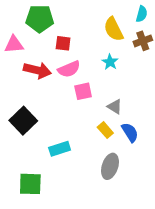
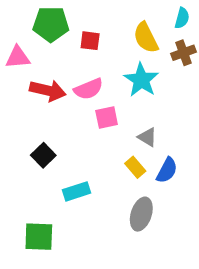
red square: (63, 43) -> (90, 41), moved
cyan star: (110, 62) -> (141, 80), size x1.6
black square: (23, 121) -> (43, 155), moved, size x0.7
blue semicircle: (130, 132) -> (167, 170), turned 60

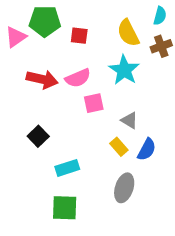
pink triangle: (18, 57) -> (16, 37), moved, turned -30
green square: (39, 237) -> (65, 208), moved

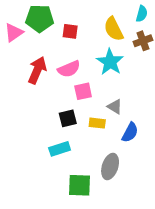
red arrow: (42, 79) -> (37, 70), turned -80
black square: (38, 136) -> (68, 118), moved, turned 30
yellow rectangle: (119, 147) -> (97, 123), moved, turned -42
green square: (65, 208) -> (80, 185), moved

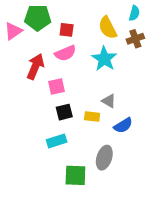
pink semicircle: (69, 69) -> (65, 53), moved
pink square: (83, 91) -> (57, 87), moved
blue semicircle: (130, 132) -> (123, 125), turned 30

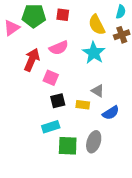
red square: (67, 30) -> (63, 15), moved
pink square: (57, 87) -> (51, 78), turned 35
green square: (75, 175) -> (68, 146), moved

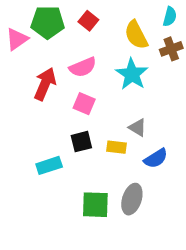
red square: (63, 15) -> (88, 21), turned 32
pink square: (51, 78) -> (84, 104), moved
cyan rectangle: (51, 127) -> (49, 165), moved

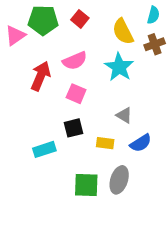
yellow rectangle: (116, 147) -> (105, 143), moved

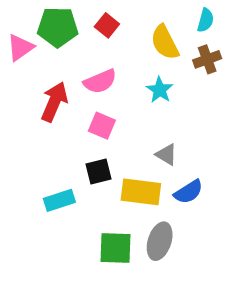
cyan star: (119, 67) -> (160, 90), size x0.7
yellow rectangle: (105, 143) -> (141, 192), size x1.6

